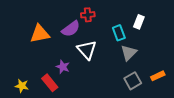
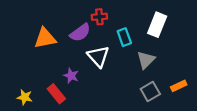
white rectangle: (139, 22) -> (157, 25), size x1.5
cyan rectangle: (119, 33) -> (124, 37), moved

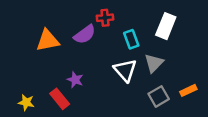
white triangle: (98, 56) -> (125, 70), moved

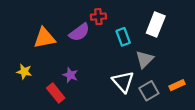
white triangle: (125, 70) -> (123, 82), moved
yellow star: (26, 102) -> (24, 72), moved

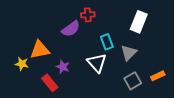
cyan rectangle: (123, 37) -> (107, 42), moved
orange triangle: (44, 38) -> (40, 50), moved
white triangle: (123, 82) -> (97, 63), moved

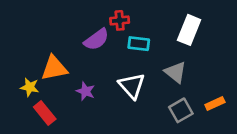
cyan rectangle: (107, 42) -> (139, 44), moved, turned -63
gray triangle: (129, 53) -> (175, 72), turned -36
red rectangle: (50, 83) -> (45, 113), moved

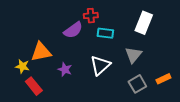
gray triangle: (175, 72) -> (133, 55), turned 30
white triangle: (132, 86) -> (100, 65), turned 30

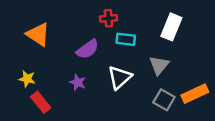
purple semicircle: (73, 30) -> (88, 49), moved
orange triangle: (41, 52) -> (38, 34), moved, turned 45
orange rectangle: (163, 79) -> (195, 94), size x1.5
gray square: (137, 84) -> (164, 100), turned -30

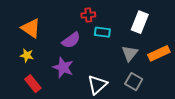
white triangle: (120, 78) -> (97, 85), moved
yellow star: (27, 79) -> (27, 55), moved
purple star: (78, 82) -> (63, 67), size x1.5
orange rectangle: (195, 94) -> (159, 53), moved

